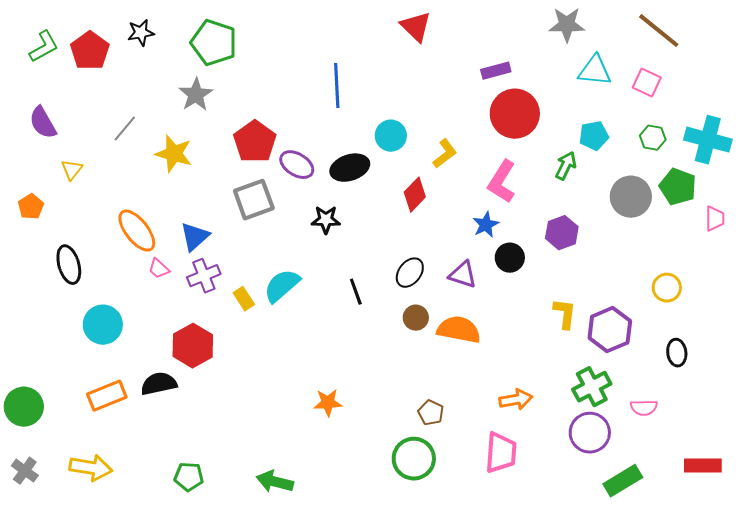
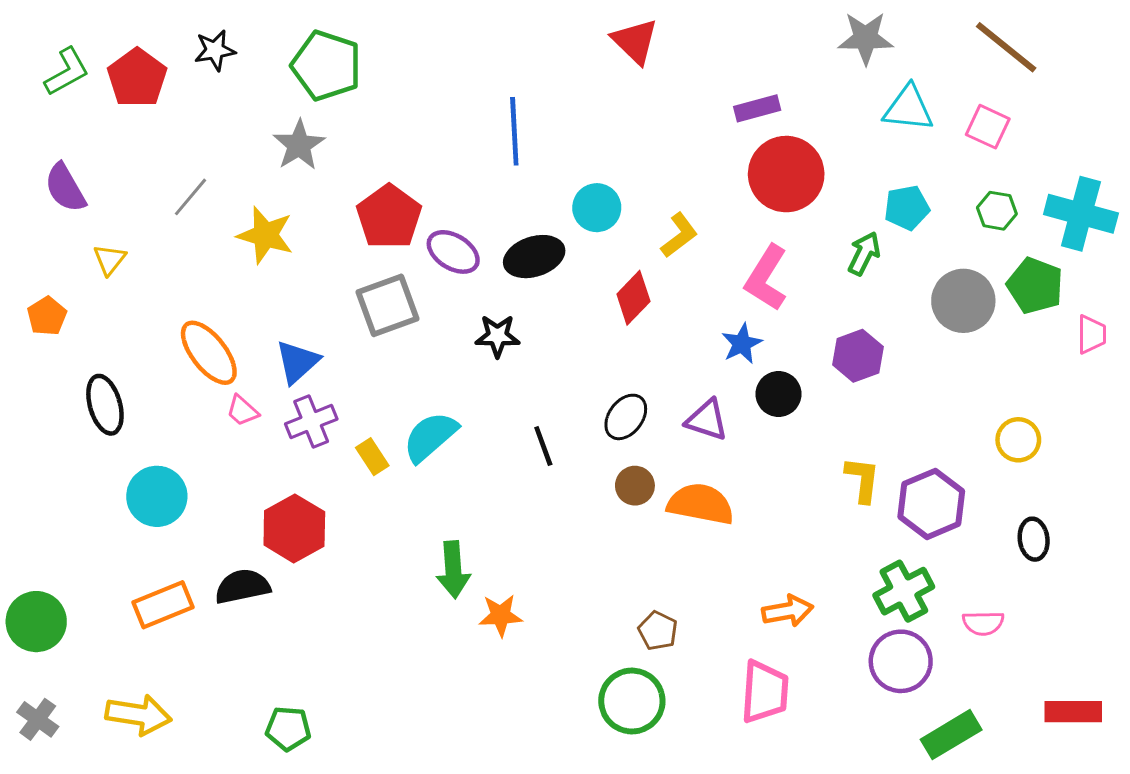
green arrow: (275, 482) -> (453, 570), moved, turned -108

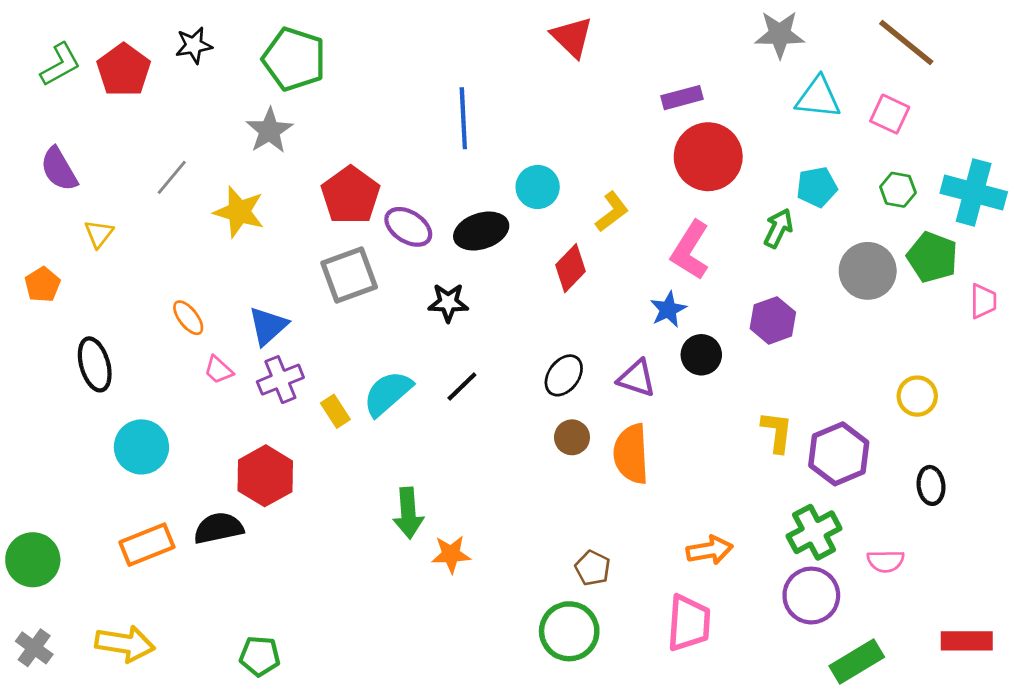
orange ellipse: (209, 353) -> (188, 318), size x0.6
black line: (543, 446) -> (462, 386), moved, turned 66
orange semicircle: (701, 504) -> (631, 454), turned -104

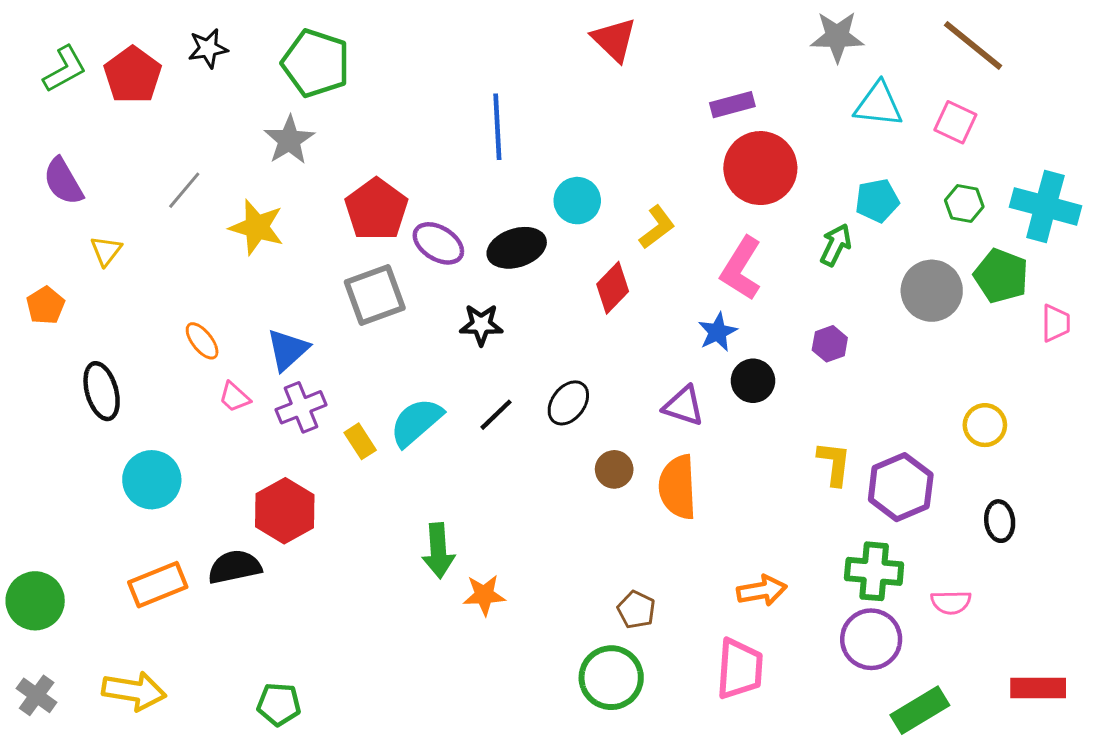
purple hexagon: (773, 320) -> (830, 344), size x0.7
black ellipse: (564, 375) -> (568, 403), moved
green cross: (814, 532) -> (874, 571), turned 33

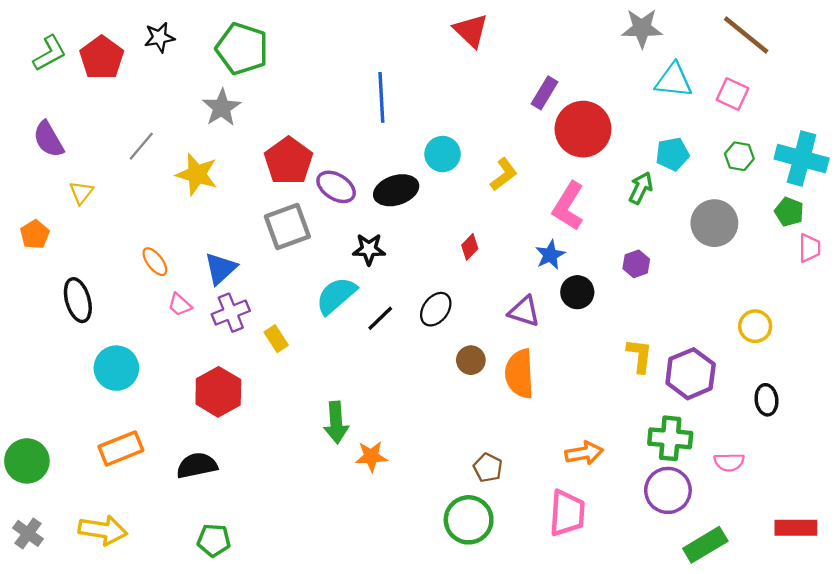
purple rectangle: (732, 105) -> (544, 93), moved, turned -44
green pentagon: (1001, 276) -> (789, 212), moved, size x0.7
red diamond: (613, 288) -> (470, 247), moved, size x0.7
cyan semicircle: (416, 422) -> (336, 296), moved
black semicircle: (235, 567) -> (197, 465), moved

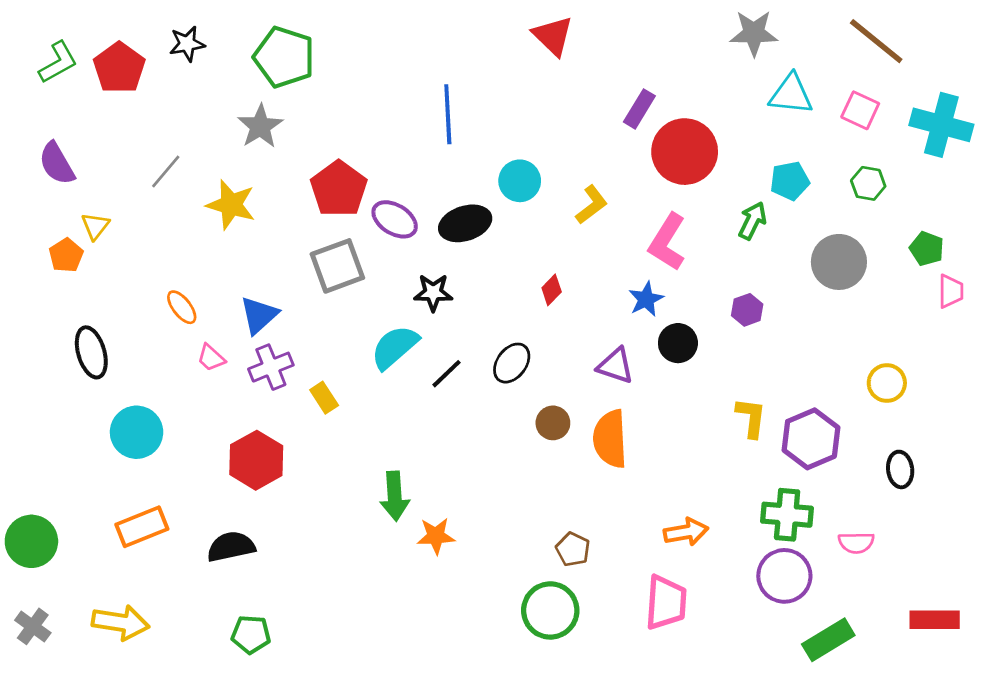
cyan cross: (802, 159) -> (941, 125), moved
orange pentagon: (35, 234) -> (66, 255), moved

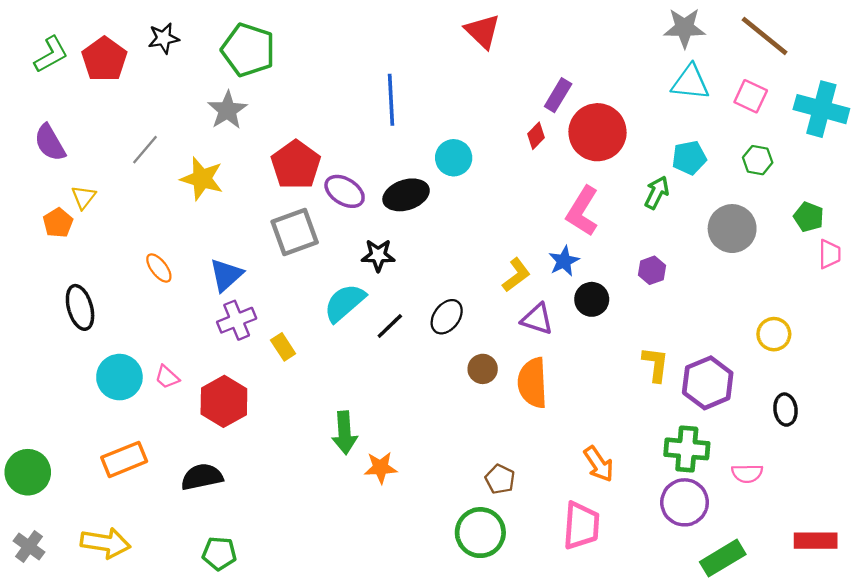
gray star: (754, 33) -> (685, 28), moved
yellow L-shape: (591, 205) -> (516, 275), moved
red diamond: (552, 290) -> (536, 136), moved
pink trapezoid: (211, 358) -> (167, 377), moved
orange arrow: (686, 532) -> (599, 464), turned 66

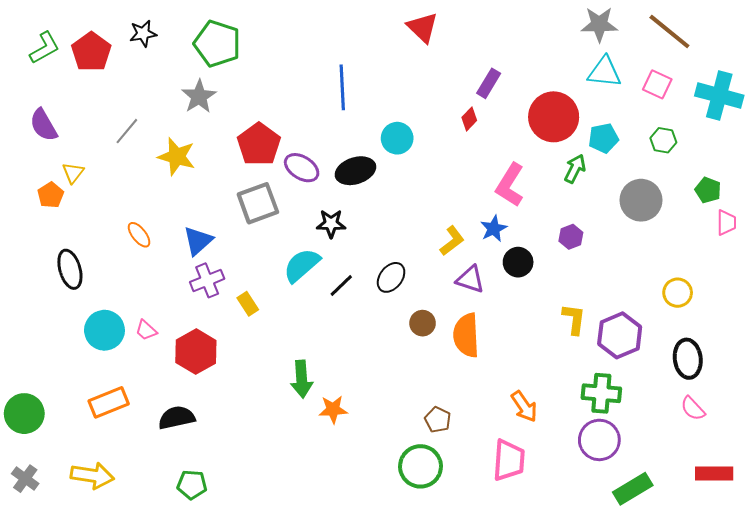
red circle: (597, 132) -> (554, 117), moved
black ellipse: (785, 410) -> (688, 359), size x1.4
pink semicircle: (747, 473) -> (693, 408), moved, turned 48

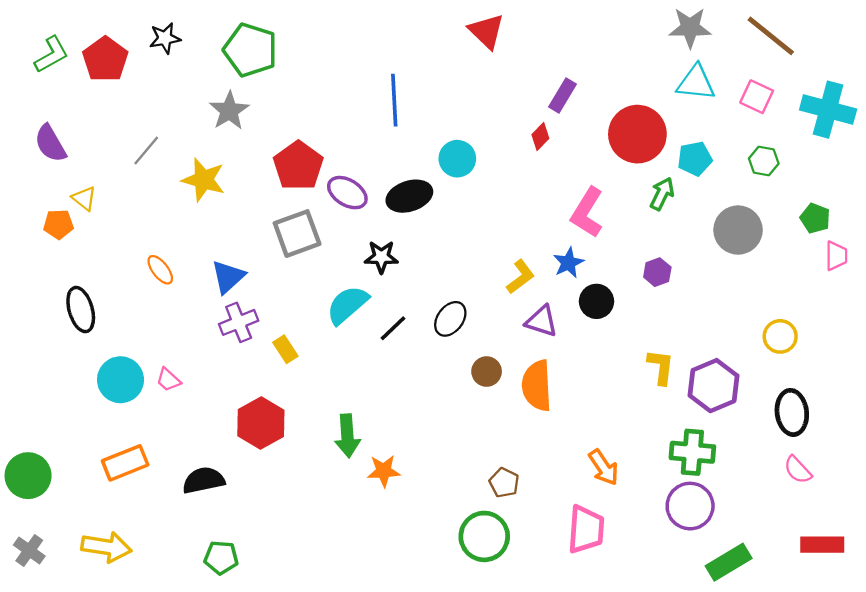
yellow triangle: (73, 173) -> (84, 198), turned -30
orange pentagon: (51, 195) -> (58, 224), turned 30
red hexagon: (196, 352) -> (261, 423), moved

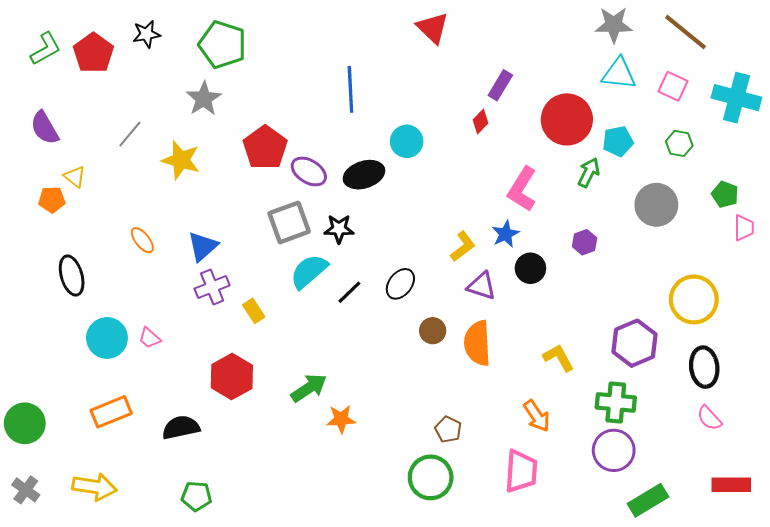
gray square: (297, 234) -> (289, 222), moved
yellow circle: (780, 336) -> (694, 299), size x1.6
yellow L-shape: (661, 367) -> (559, 358), moved, turned -36
green arrow: (347, 436) -> (309, 388), turned -120

